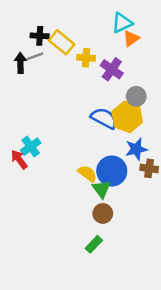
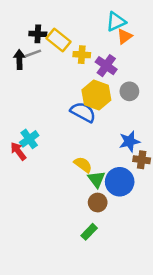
yellow hexagon: (127, 117) -> (96, 95), moved
blue semicircle: (104, 118) -> (83, 112), moved
blue circle: (112, 171) -> (120, 182), moved

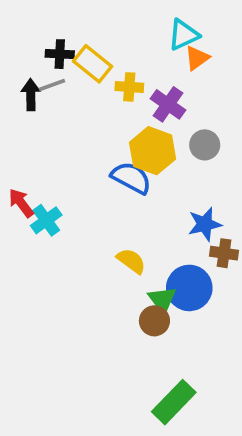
red arrow: (18, 151) -> (21, 203), moved
green triangle: (96, 179) -> (162, 300), moved
green rectangle: (89, 232) -> (174, 402), moved, size x1.6

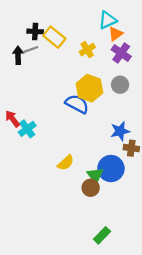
yellow cross: (129, 87) -> (87, 50), moved, turned -35
purple cross: (168, 104) -> (121, 53), moved
yellow semicircle: (131, 261) -> (66, 163), moved, turned 102
green rectangle: (174, 402) -> (102, 235), size x0.7

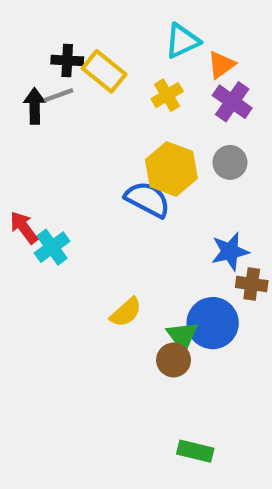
cyan triangle: (108, 20) -> (182, 41), moved
green rectangle: (102, 235) -> (195, 451), turned 60

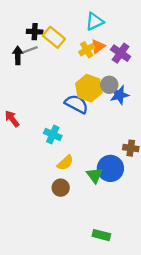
orange triangle: (221, 65) -> (98, 46), moved
gray circle: (230, 162) -> (109, 85), moved
cyan cross: (52, 247) -> (53, 135), moved, turned -30
blue star: (230, 251) -> (119, 95), moved
brown circle: (174, 360) -> (61, 188), moved

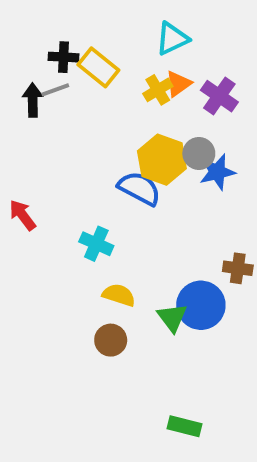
yellow semicircle: (65, 163) -> (119, 295), turned -120

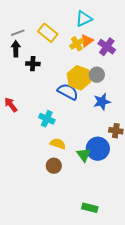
black cross: (63, 57) -> (33, 64), moved
gray line: (55, 90) -> (18, 33), moved
blue star: (217, 172) -> (102, 102), moved

